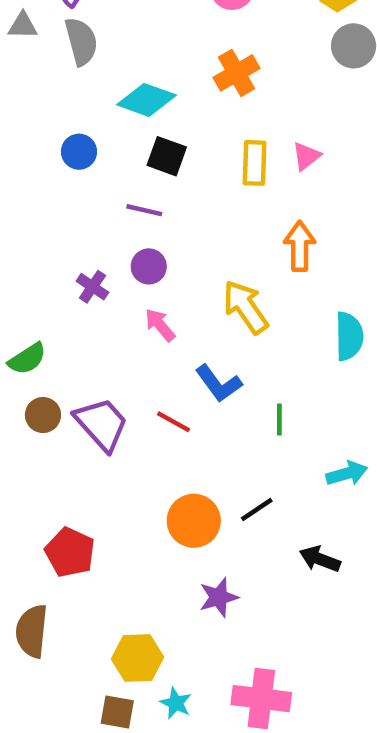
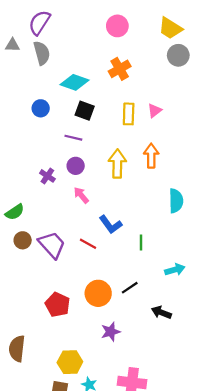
yellow arrow: (246, 307) -> (117, 164), moved, turned 36
red pentagon: (70, 552) -> (58, 305), moved

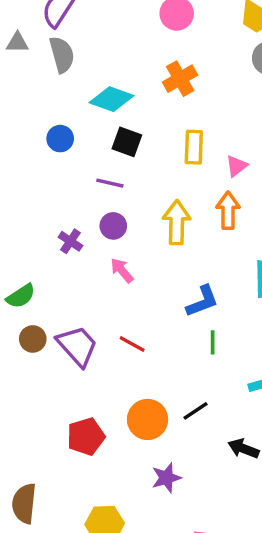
pink triangle: (155, 111) -> (237, 166), moved
blue L-shape: (111, 225) -> (202, 301), moved, turned -75
red pentagon: (58, 305) -> (86, 437), turned 30

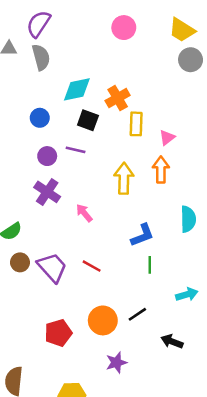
orange cross: (180, 79) -> (118, 98), moved
cyan diamond: (112, 99) -> (77, 89), turned -32
purple circle: (113, 226) -> (47, 156), moved
purple cross: (70, 241) -> (47, 192), size x1.5

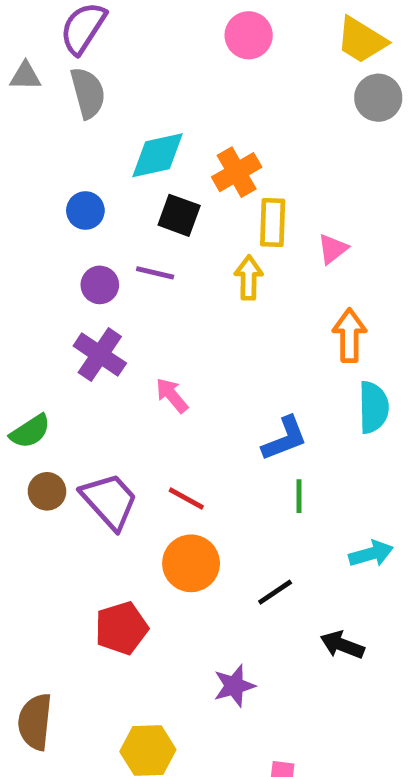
orange arrow: (161, 170) -> (349, 335), moved
yellow arrow: (124, 178) -> (249, 278), moved, size x0.7
orange circle: (103, 320) -> (191, 563), moved

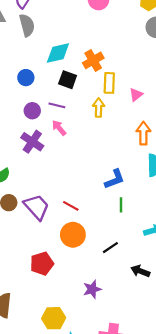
pink arrow: (172, 395) -> (59, 128), moved

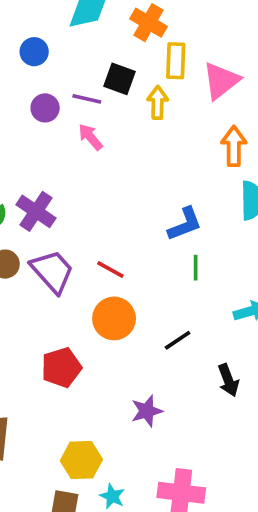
orange cross: (93, 60) -> (148, 23), turned -30
black square: (68, 80) -> (119, 79), moved
pink triangle: (136, 95) -> (221, 81), size x1.6
purple cross: (32, 142) -> (36, 211), moved
black arrow: (140, 271) -> (228, 380), turned -132

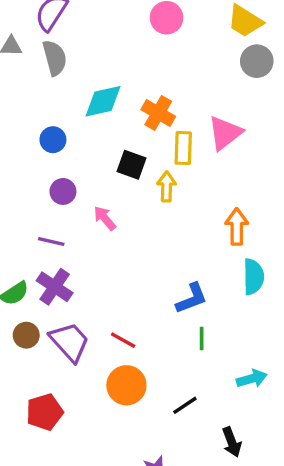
pink triangle: (221, 81) -> (225, 133), moved
purple line: (87, 99) -> (51, 242), moved
red pentagon: (61, 367) -> (45, 412), moved

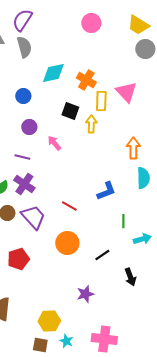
pink triangle: (225, 133) -> (126, 92), turned -35
green line: (202, 339) -> (123, 221), moved
red line: (123, 340) -> (69, 206), moved

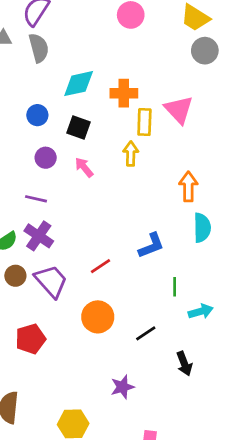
orange cross: (86, 80) -> (124, 93), turned -30
black square: (70, 111) -> (79, 127), moved
pink arrow: (54, 143) -> (84, 167), moved
red line: (69, 206) -> (101, 266), turned -63

